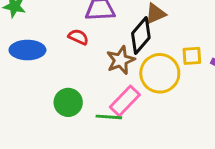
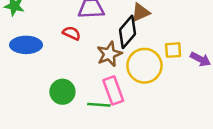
pink rectangle: (125, 101) -> (113, 90), turned -64

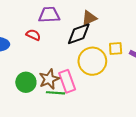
black diamond: (128, 32) -> (79, 34), turned 30
brown star: (109, 54) -> (49, 79), moved

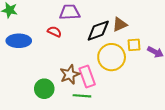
brown triangle: (89, 18) -> (120, 24), moved
green circle: (26, 82) -> (44, 89), moved
green line: (55, 93) -> (82, 96), moved

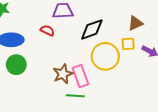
brown triangle: (120, 24) -> (135, 23), moved
green circle: (44, 89) -> (16, 65), moved

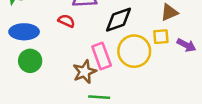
pink rectangle: (80, 76) -> (102, 56), moved

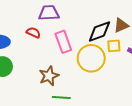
black diamond: (118, 20) -> (99, 31), moved
pink rectangle: (102, 56) -> (63, 42), moved

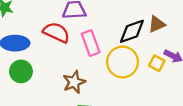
red semicircle: (33, 33) -> (56, 32), size x1.6
yellow square: (114, 46) -> (157, 63), moved, turned 32

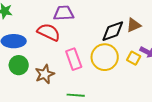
pink rectangle: (91, 43) -> (74, 59), moved
brown star: (74, 82) -> (45, 74), moved

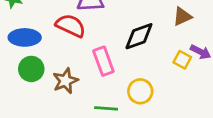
black diamond: (113, 31) -> (139, 36), moved
yellow circle: (105, 57) -> (140, 91), moved, size x0.7

